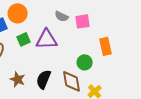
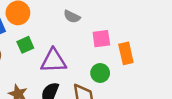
pink square: (83, 21) -> (101, 39), moved
purple triangle: (47, 39) -> (53, 61), moved

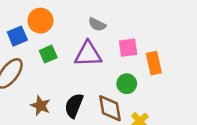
purple triangle: (53, 61) -> (88, 54), moved

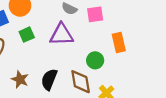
pink square: (128, 48) -> (95, 14), moved

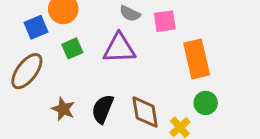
orange rectangle: (119, 42) -> (197, 59), size x1.4
green circle: (95, 60) -> (206, 103), moved

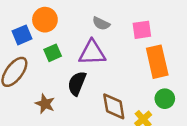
pink square: (165, 21) -> (142, 30), moved
black semicircle: (103, 109) -> (77, 83), moved

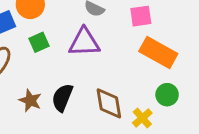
orange rectangle: (157, 62) -> (158, 52), turned -48
black semicircle: (77, 83) -> (62, 98), moved

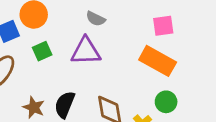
pink square: (141, 16) -> (163, 26), moved

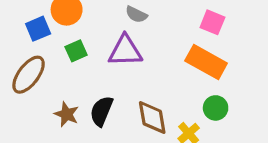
pink square: (163, 26) -> (212, 22), turned 30

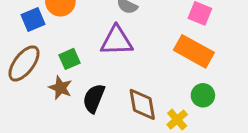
green square: (76, 51) -> (69, 59), moved
brown star: (67, 114) -> (60, 88), moved

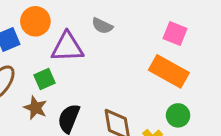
purple triangle: (116, 41) -> (67, 47), moved

